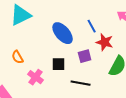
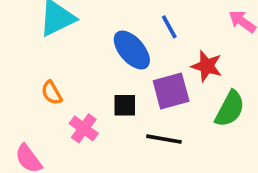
blue line: (92, 26) -> (169, 27), moved
purple square: (85, 56) -> (171, 91), size x1.5

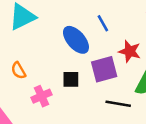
pink cross: (84, 128) -> (41, 96), turned 30
black line: (164, 139) -> (118, 104), moved

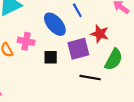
pink cross: (41, 96) -> (26, 41), moved, turned 35

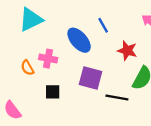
purple square: (78, 49) -> (91, 78), moved, turned 30
black square: (51, 57) -> (53, 92), moved

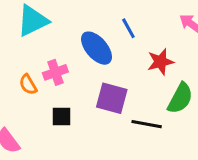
red star: (127, 51) -> (160, 62), turned -30
pink cross: (48, 59) -> (55, 72), turned -30

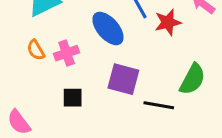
red star: (160, 62) -> (168, 22), moved
orange semicircle: (28, 85) -> (36, 50), moved

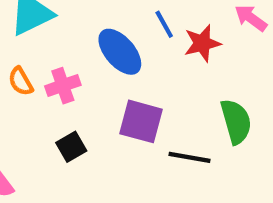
green semicircle: (192, 79) -> (236, 121), turned -44
black square: (73, 98) -> (71, 147), turned -30

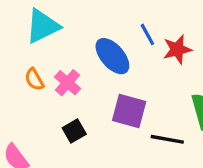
pink cross: (63, 86) -> (68, 83), turned -30

